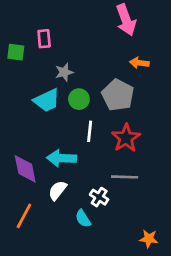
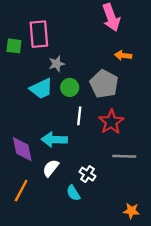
pink rectangle: (44, 39) -> (39, 34), size x1.6
gray line: (125, 177) -> (124, 156), moved

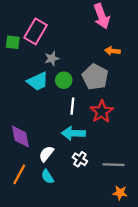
pink rectangle: (39, 34) -> (36, 31), turned 35
cyan arrow: (54, 140) -> (73, 133), moved
gray line: (124, 156) -> (114, 165), moved
cyan semicircle: (73, 193) -> (47, 177), moved

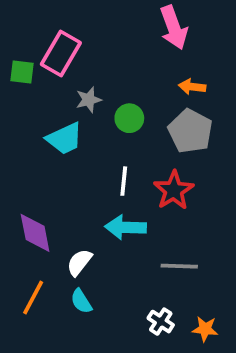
gray pentagon: (95, 77) -> (190, 131), moved
green circle: (64, 80) -> (129, 118), moved
white cross: (80, 159) -> (161, 322), moved
gray line: (114, 165) -> (179, 266), moved

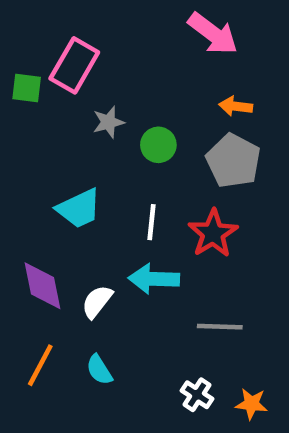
pink arrow: (174, 28) -> (213, 34), turned -33
cyan trapezoid: (65, 139) -> (79, 208), moved
white semicircle: (79, 262) -> (97, 302), moved

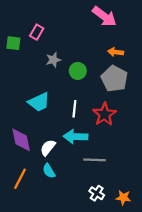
pink rectangle: (74, 65) -> (37, 32), size x0.6
gray line: (220, 327) -> (94, 160), moved
cyan semicircle: (99, 370) -> (49, 171), moved

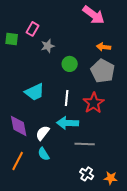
gray star: (53, 60) -> (48, 46), moved

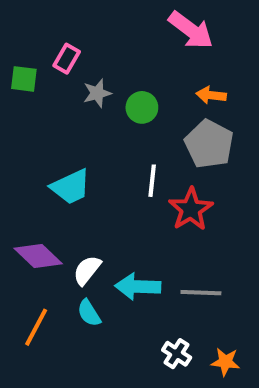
green circle: (70, 64) -> (142, 107), moved
white line: (67, 98) -> (152, 181), moved
cyan arrow: (68, 123) -> (138, 287), moved
purple diamond: (19, 126) -> (38, 256), turned -35
gray line: (85, 144) -> (201, 293), moved

